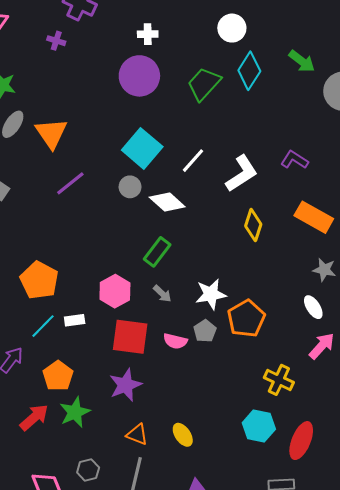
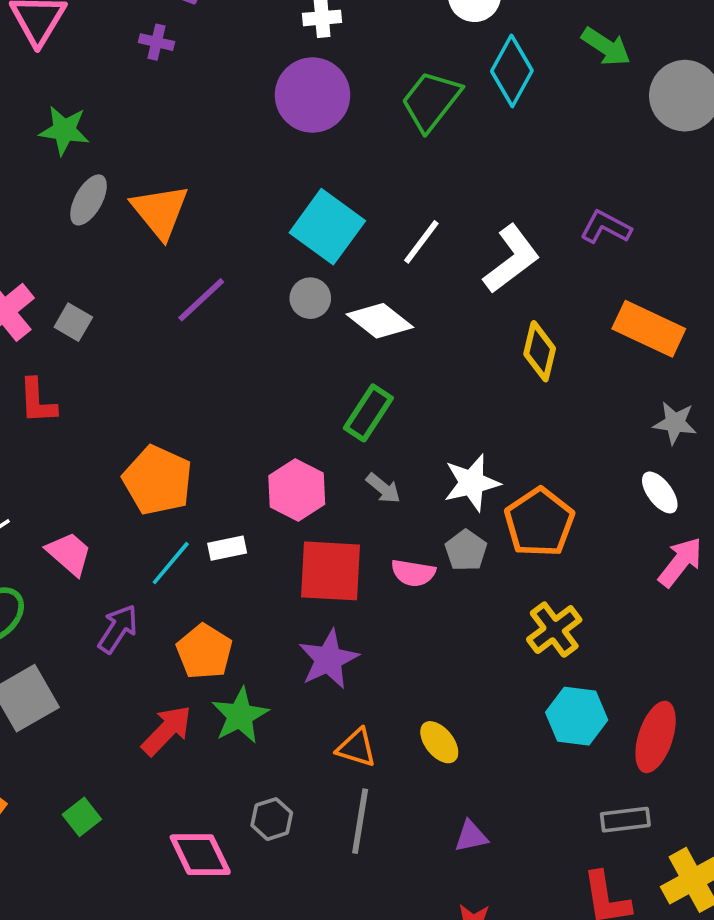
yellow cross: (279, 380) -> (554, 630), moved, turned 32

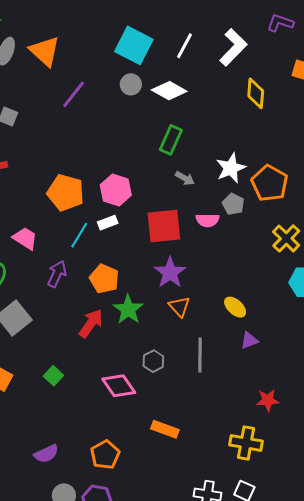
pink hexagon: (297, 490) -> (116, 190), moved
orange triangle: (357, 748) -> (179, 307), moved, turned 40
purple triangle: (471, 836) -> (249, 340), moved

